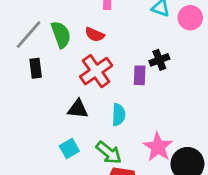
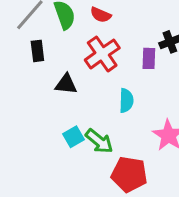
black triangle: (78, 109) -> (66, 84), moved
green arrow: (109, 153) -> (99, 141), moved

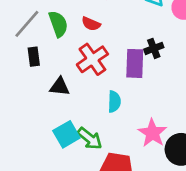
purple rectangle: (149, 58) -> (135, 63), size x1.5
cyan square: (74, 137) -> (66, 134), size x1.4

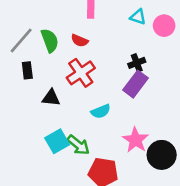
purple rectangle: (135, 63) -> (136, 84), moved, turned 35
cyan semicircle: (114, 102) -> (101, 111), turned 66

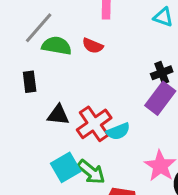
gray line: (21, 41) -> (39, 28), moved
green semicircle: (50, 41) -> (57, 46), turned -60
red cross: (81, 73) -> (94, 124), moved

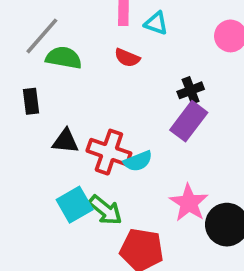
cyan triangle: (163, 17) -> (156, 23), moved
red semicircle: (93, 46) -> (127, 58), moved
red cross: (94, 124) -> (109, 152), turned -36

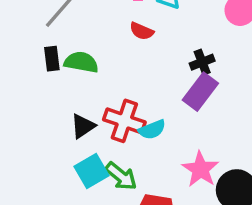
green semicircle: (64, 58) -> (81, 62), moved
black rectangle: (31, 101) -> (52, 59), moved
black triangle: (65, 141) -> (83, 126), moved, turned -40

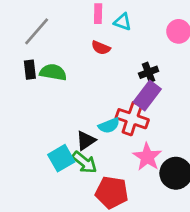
red cross: (124, 121) -> (132, 119), moved
black triangle: (83, 126) -> (86, 140), moved

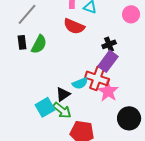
red semicircle: (101, 48) -> (74, 26), size x1.5
green semicircle: (53, 72) -> (39, 44), turned 108
pink star: (147, 157) -> (108, 91), moved

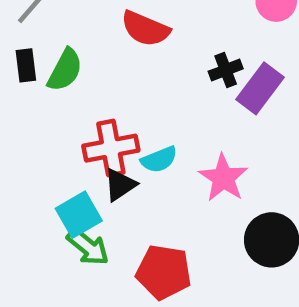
purple rectangle: (108, 61) -> (260, 88), moved
red cross: (97, 78) -> (111, 148), moved, turned -30
green arrow: (62, 110) -> (88, 247), moved

